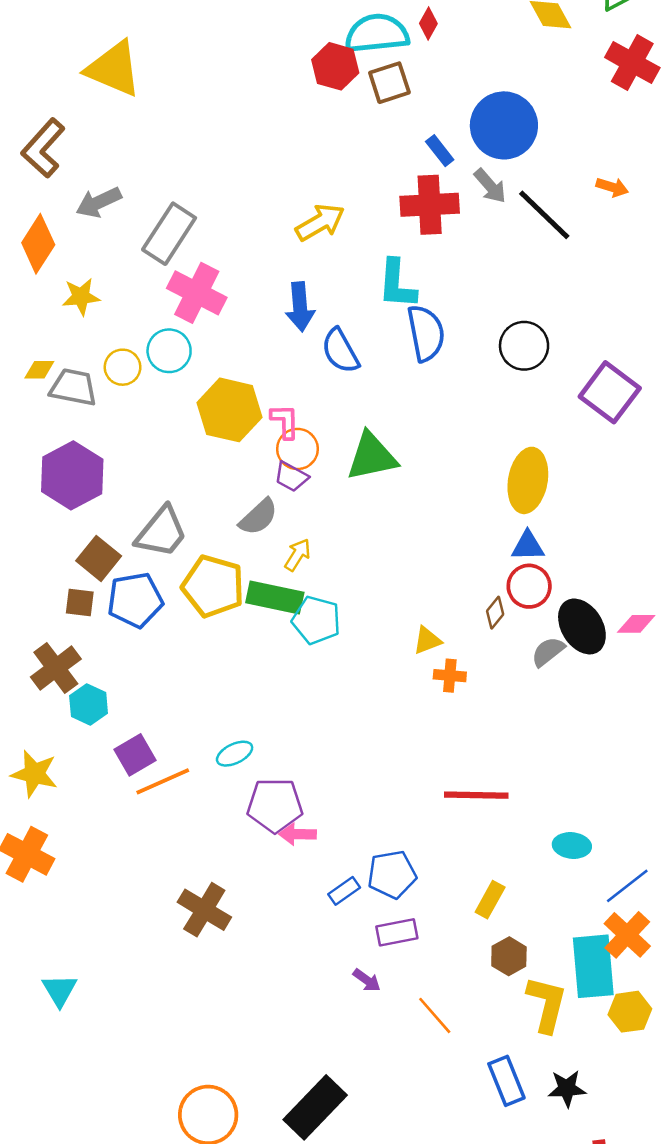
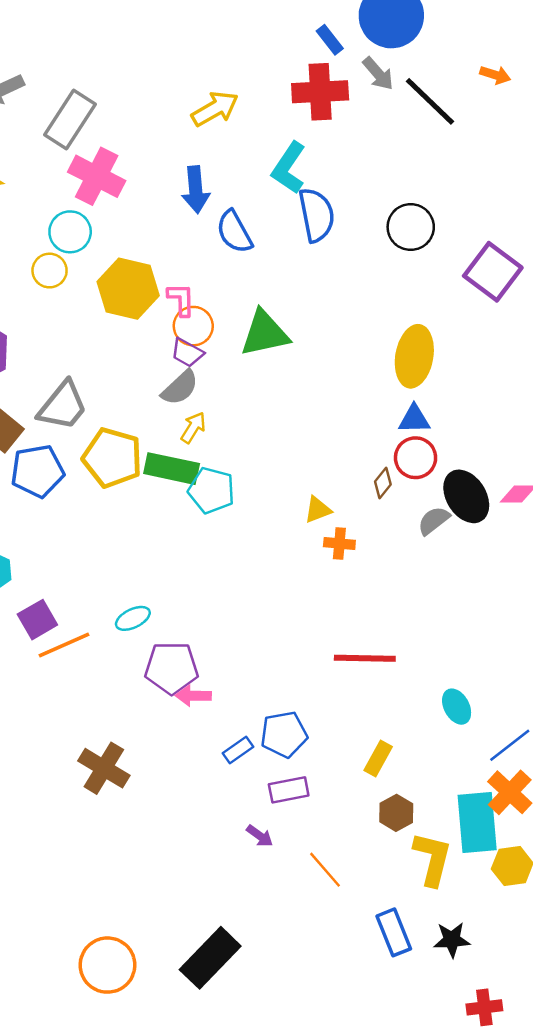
cyan L-shape: (397, 284) -> (289, 168), turned 30
yellow circle: (123, 367) -> (50, 271), moved
gray semicircle: (258, 517) -> (180, 388), moved
cyan ellipse: (572, 845) -> (457, 707), turned 56

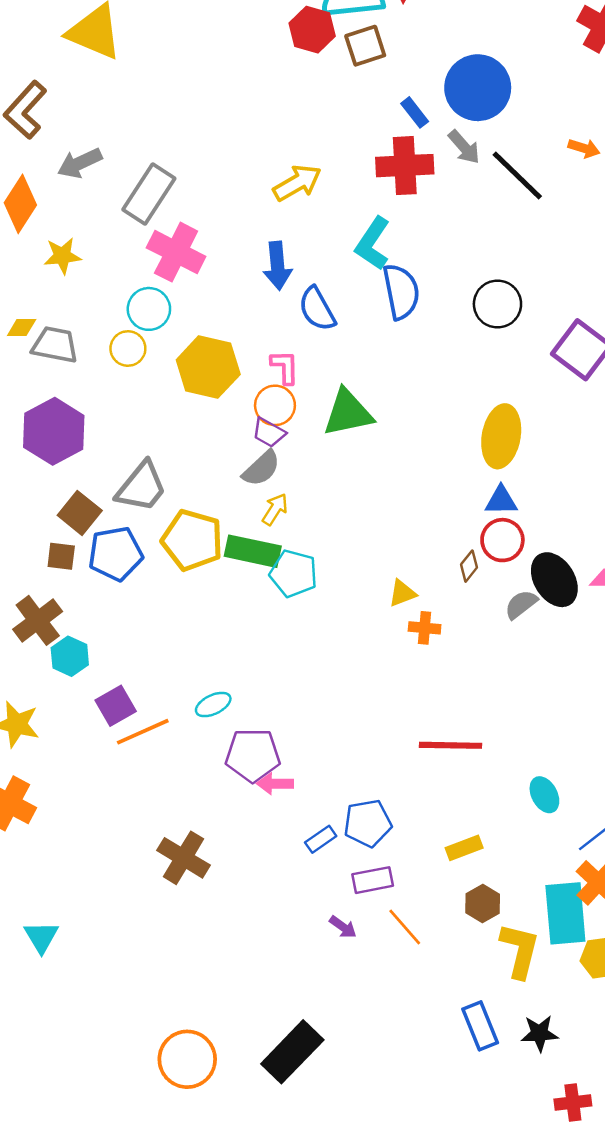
pink L-shape: (181, 300) -> (285, 367), moved
yellow rectangle: (378, 759) -> (464, 848), turned 40
orange line: (325, 870) -> (405, 927), moved

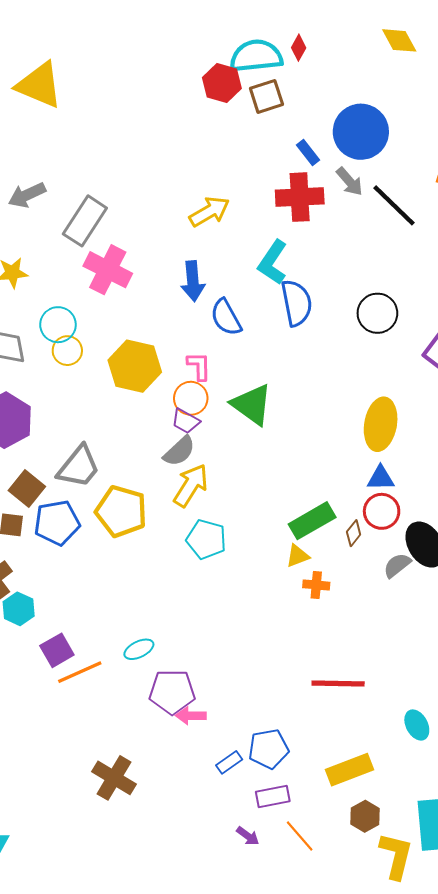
cyan circle: (149, 309) -> (58, 325), moved
green triangle: (348, 413) -> (252, 405), turned 48
yellow arrow: (275, 509) -> (191, 485), size x1.6
green rectangle: (253, 551) -> (312, 521), moved, turned -42
yellow rectangle: (464, 848) -> (349, 770), size x1.5

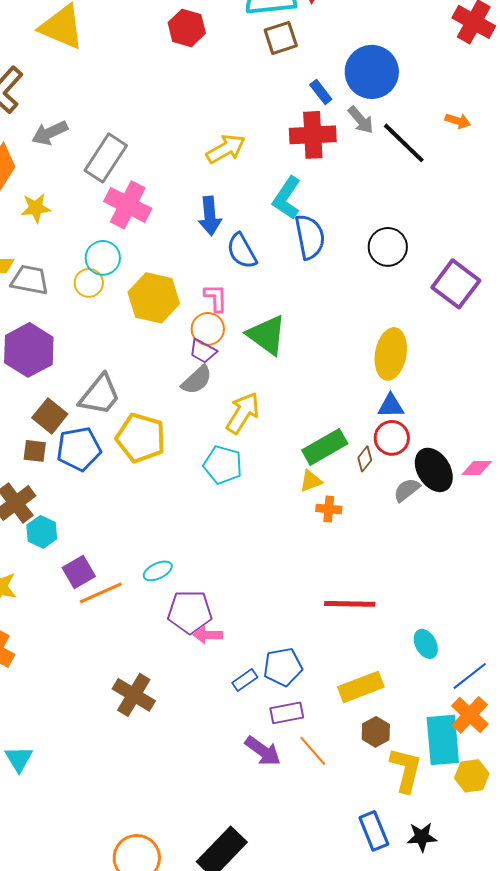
red hexagon: (222, 83) -> (187, 28), moved
cyan circle: (58, 325) -> (103, 258), moved
yellow arrow: (191, 485) -> (243, 413), moved
purple arrow: (248, 836) -> (263, 751), size x1.6

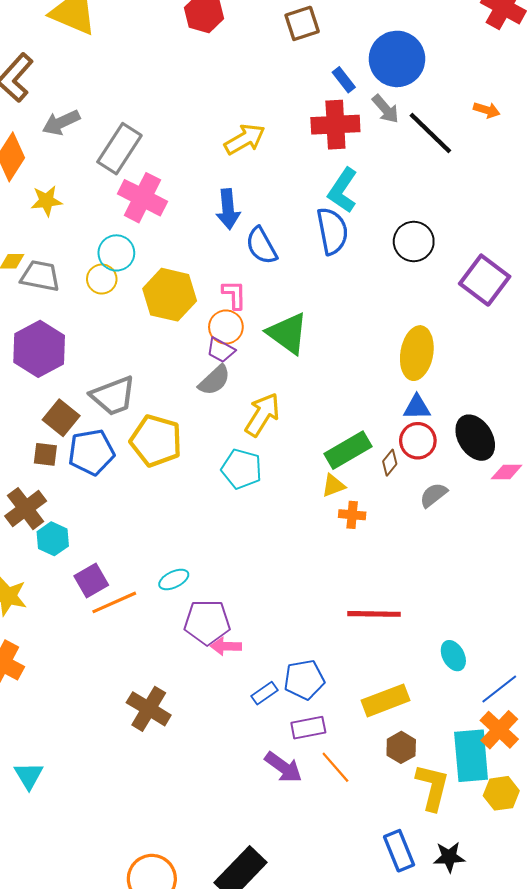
cyan L-shape: (287, 198) -> (343, 190), moved
gray trapezoid: (100, 395) -> (113, 396), turned 30
black ellipse: (434, 470) -> (475, 438), moved

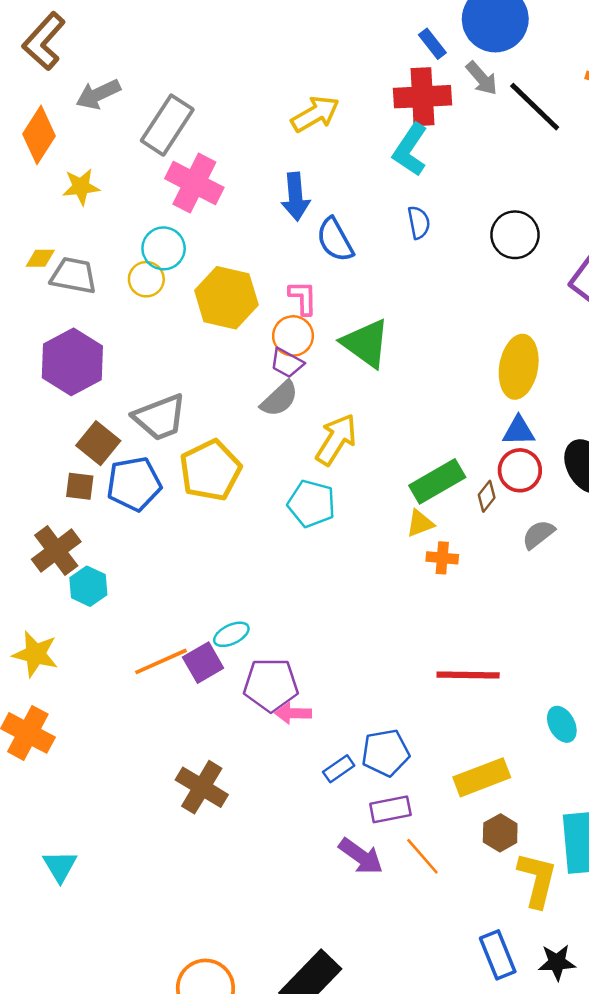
cyan L-shape: (343, 190) -> (410, 150), moved
blue semicircle: (332, 231) -> (419, 222), size x0.6
yellow pentagon: (156, 441) -> (210, 470), turned 30
purple square: (91, 581) -> (203, 663), moved

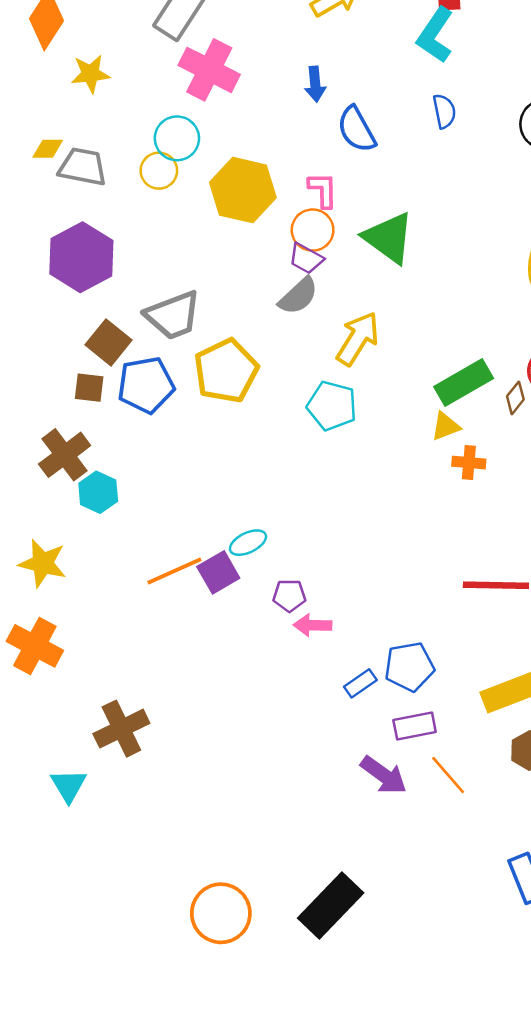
blue arrow: (295, 197) -> (315, 84), size x0.7
purple pentagon: (271, 685) -> (289, 596), size x0.6
brown cross: (202, 787) -> (121, 729), moved, turned 33

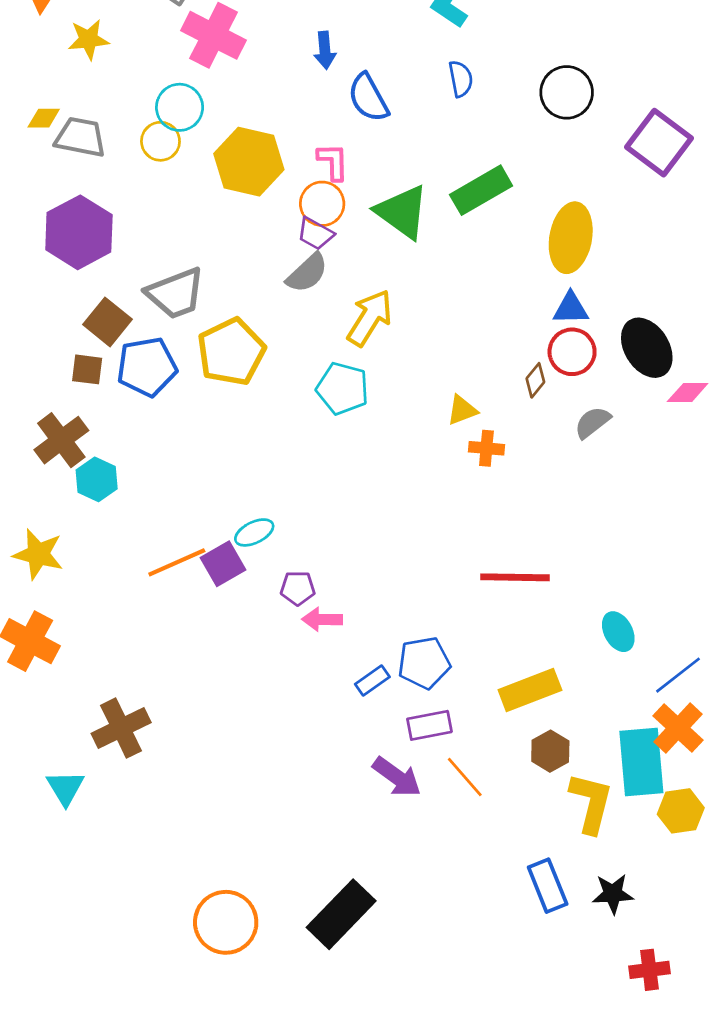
green rectangle: (464, 382) -> (481, 190), moved

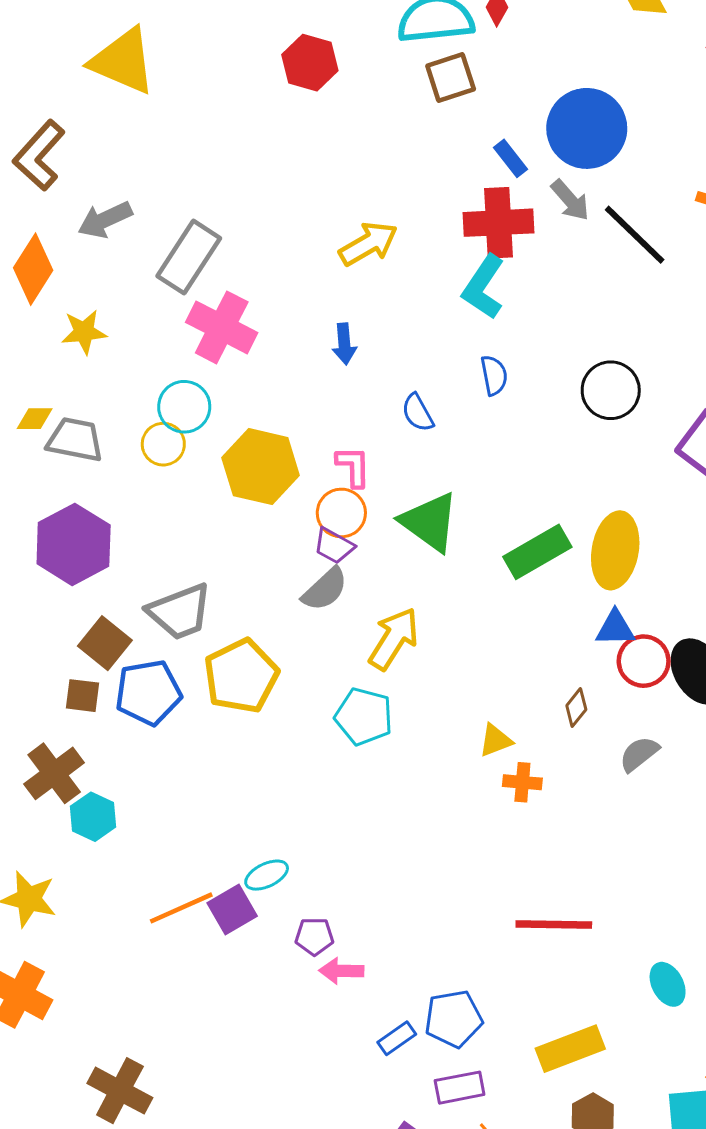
blue semicircle: (368, 98) -> (418, 413), moved, size x0.7
green rectangle: (481, 190) -> (537, 552), moved
red circle: (572, 352) -> (644, 661), moved
brown cross: (121, 728) -> (120, 1091), turned -36

